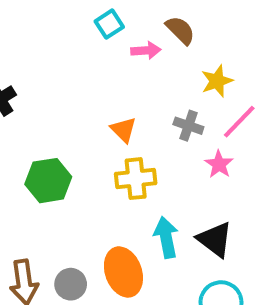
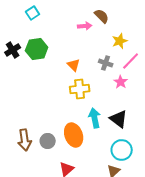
cyan square: (109, 24) -> (33, 13), moved
green hexagon: (48, 181) -> (37, 49), moved

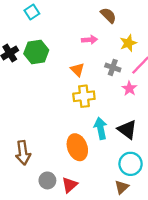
pink arrow: (85, 26) -> (90, 40), moved
gray circle: (48, 141) -> (47, 180), moved

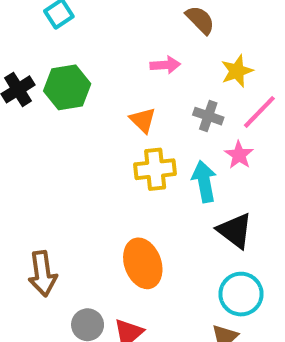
cyan arrow: (101, 128) -> (204, 182), moved

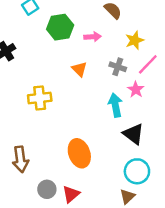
green hexagon: (67, 87) -> (60, 27), moved
yellow cross: (155, 169) -> (40, 98), moved

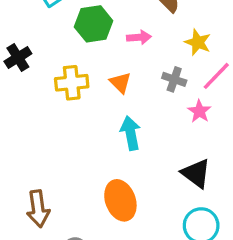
yellow star: (135, 40) -> (198, 42), turned -30
yellow cross: (40, 98) -> (72, 83), moved
cyan arrow: (115, 105) -> (131, 133), moved

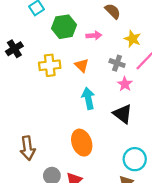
pink star: (199, 111) -> (125, 84), moved
black triangle: (196, 173) -> (123, 114), moved

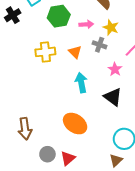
yellow star: (133, 39) -> (111, 27), moved
black cross: (14, 49) -> (13, 15), moved
gray cross: (117, 63) -> (100, 45), moved
orange ellipse: (82, 143) -> (75, 124), turned -35

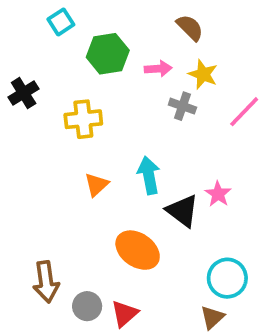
black cross: (13, 15) -> (24, 93), moved
orange triangle: (75, 52) -> (96, 185), moved, turned 32
pink star: (115, 69) -> (218, 194), moved
black triangle: (113, 97) -> (182, 211), moved
brown arrow: (25, 129) -> (46, 282), moved

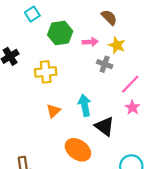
pink line: (244, 112) -> (130, 84), moved
pink star: (218, 194) -> (132, 108), moved

